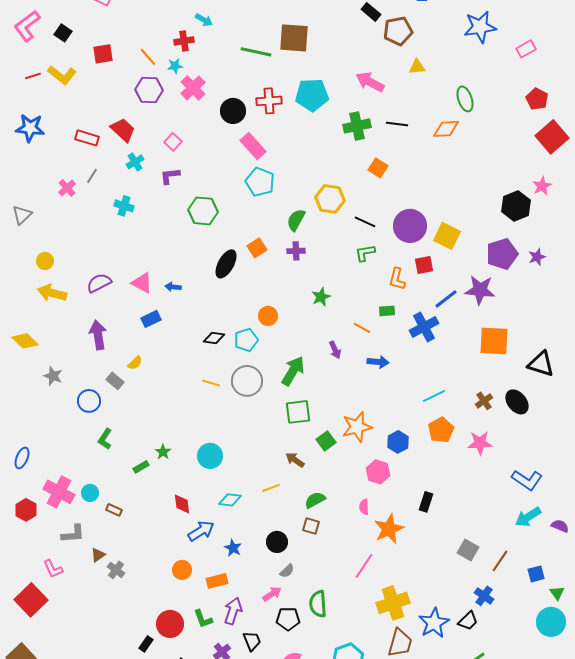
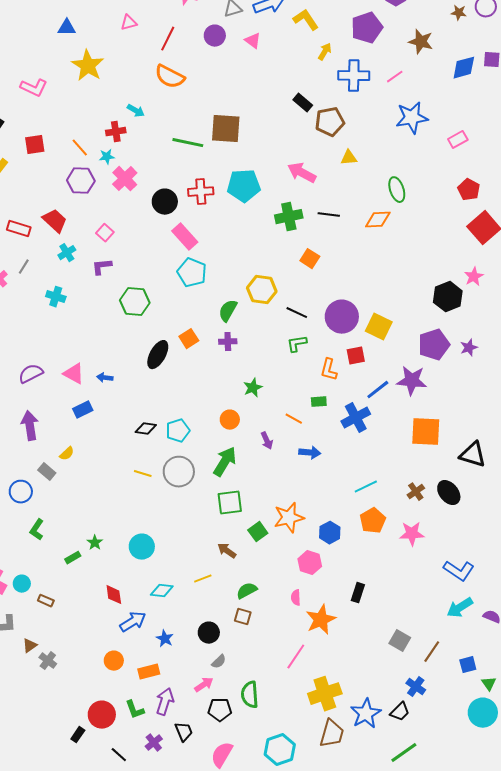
orange circle: (268, 316) -> (230, 420), moved

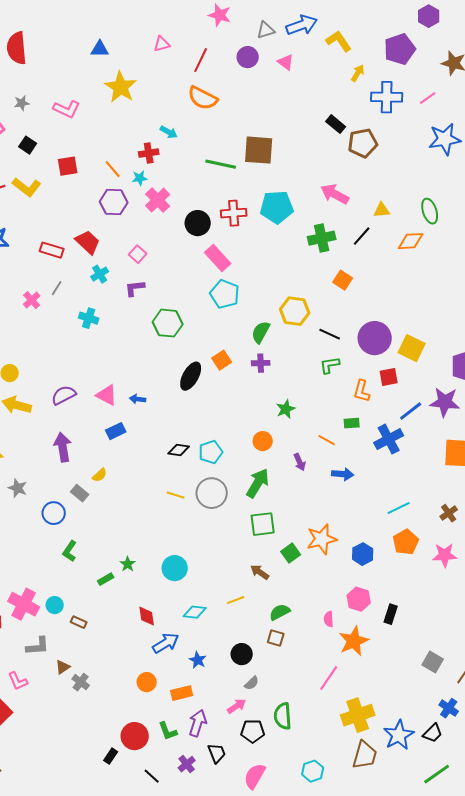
yellow triangle: (349, 158) -> (382, 210), moved
black line: (329, 215) -> (362, 236), turned -55
pink hexagon: (310, 563) -> (359, 599), moved
cyan hexagon: (280, 750) -> (313, 771), size x0.7

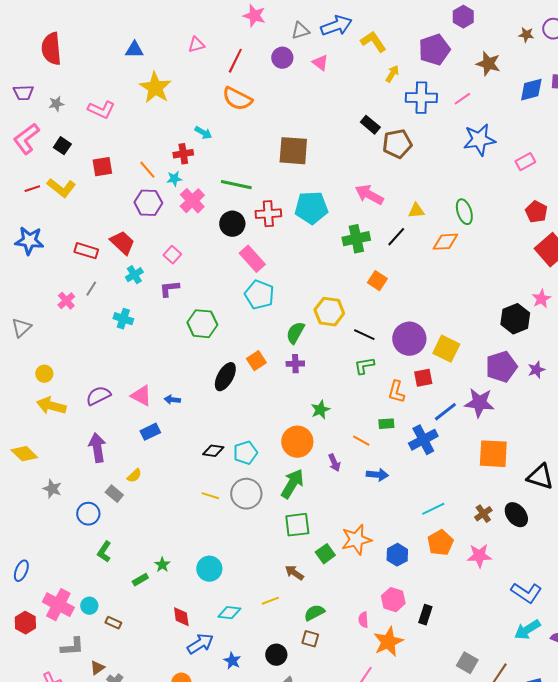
green line: (221, 164) -> (236, 185), moved
orange circle: (263, 441) -> (297, 442), size x1.6

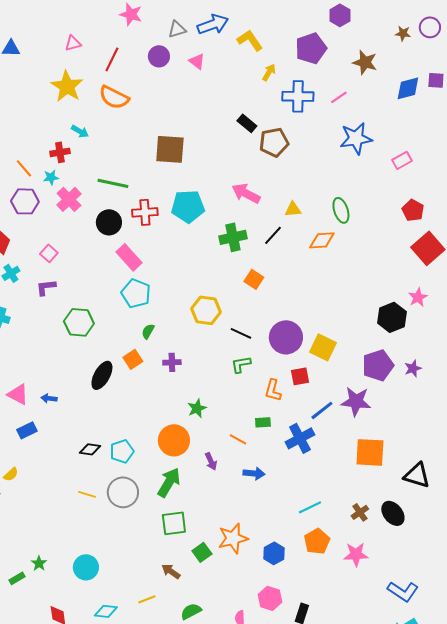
yellow star: (155, 88) -> (67, 86), moved
green semicircle: (295, 333) -> (148, 331), moved, size x0.7

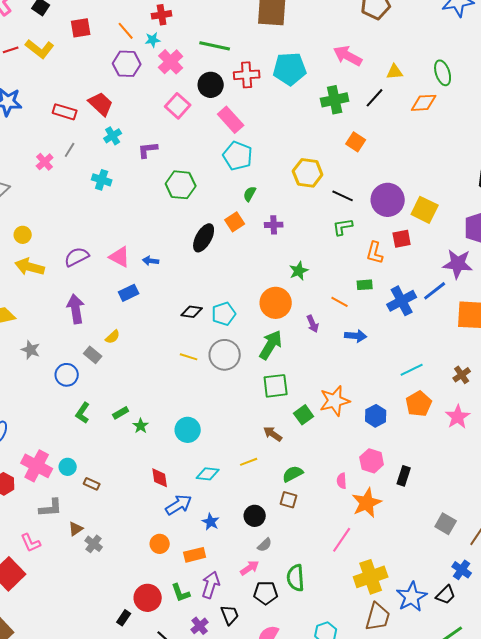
pink square: (49, 253) -> (178, 106), moved, size x1.4
blue line: (322, 410) -> (435, 291), moved
pink star: (356, 554) -> (458, 417), turned -30
green rectangle: (17, 578) -> (121, 413), moved

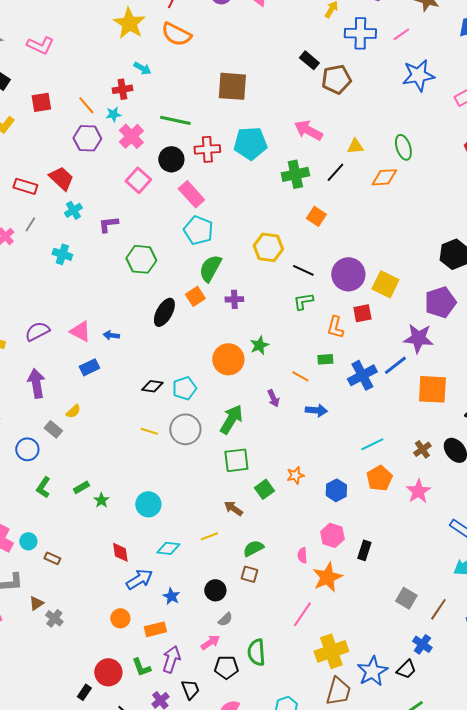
green semicircle: (250, 194) -> (210, 268), size x1.8
orange circle: (276, 303) -> (228, 359), moved
orange star: (335, 401) -> (295, 475), size x0.6

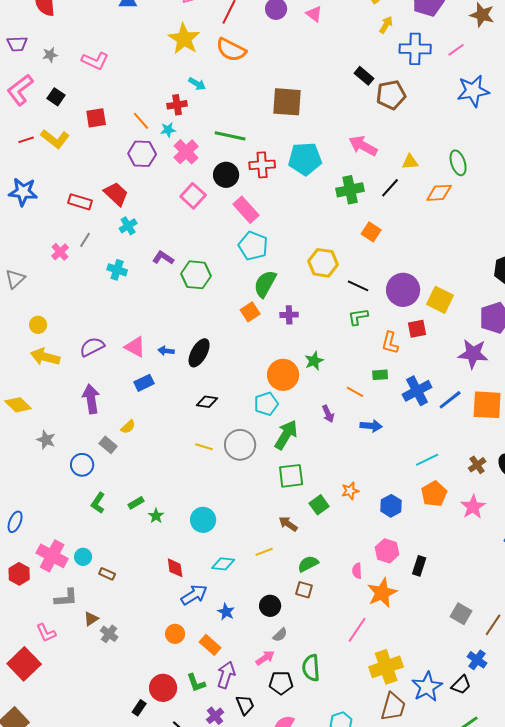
purple L-shape: (108, 224) -> (163, 258), moved, turned 40
black ellipse: (164, 312) -> (199, 353), moved
blue line: (395, 365) -> (450, 400), moved
cyan pentagon: (184, 388) -> (266, 404), moved
orange rectangle: (155, 629) -> (210, 645), turned 55

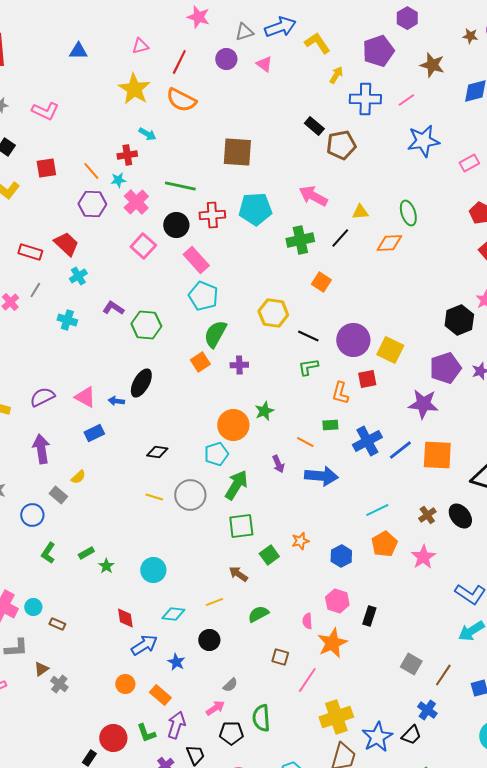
black ellipse: (199, 353) -> (141, 383), moved
blue arrow: (371, 426) -> (321, 476), size x1.5
brown square: (304, 590) -> (280, 657), moved
black circle: (270, 606) -> (209, 640), moved

